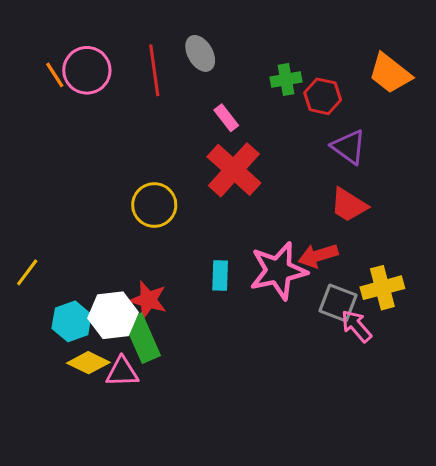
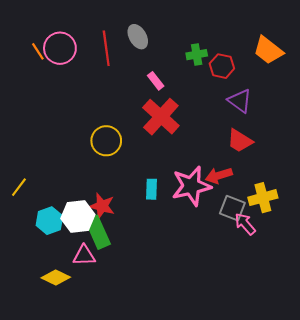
yellow diamond: (88, 363) -> (56, 277), moved

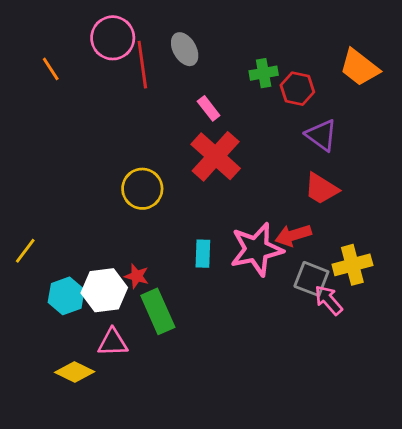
pink circle: (60, 48) -> (113, 38), moved
red star: (102, 206) -> (137, 276), size x0.7
green rectangle: (98, 232) -> (158, 311), moved

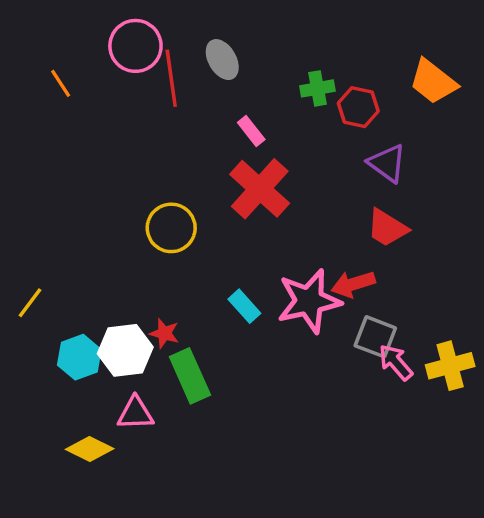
cyan rectangle: (203, 254) -> (244, 306), turned -44
yellow cross: (352, 265) -> (450, 366), moved

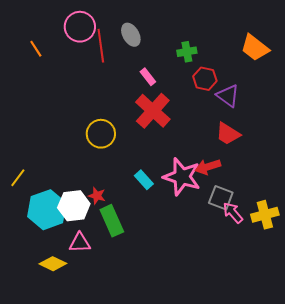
red hexagon: (358, 107) -> (205, 79), moved
pink star: (309, 301) -> (182, 177), turned 30
cyan hexagon: (79, 357) -> (47, 210), size x1.5

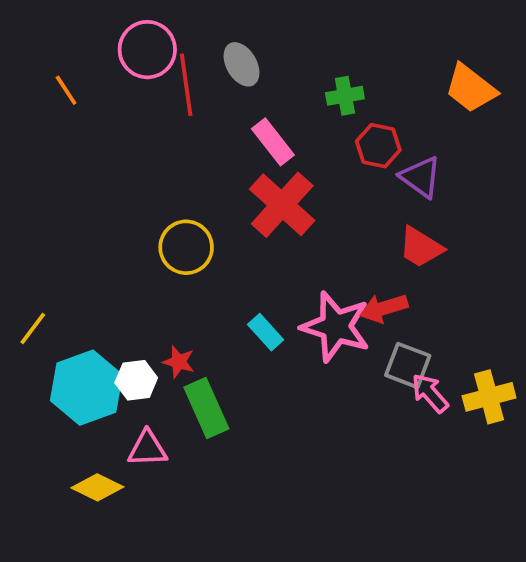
pink rectangle: (148, 77) -> (273, 142), size x1.4
white hexagon: (74, 206) -> (136, 380), size x0.7

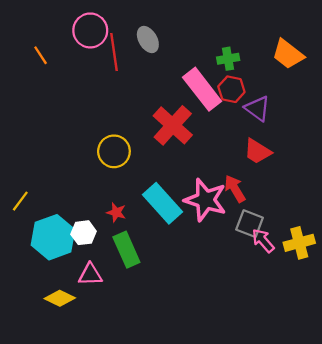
green cross: (345, 96) -> (228, 59), moved
pink rectangle: (273, 142) -> (202, 89), moved, size x1.5
red arrow: (384, 308) -> (235, 189), turned 76
cyan rectangle: (266, 332) -> (163, 203), size x1.8
red star: (179, 362) -> (116, 212), moved

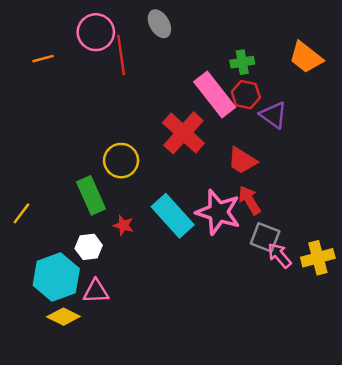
gray ellipse: (148, 40) -> (159, 24), moved
orange line: (41, 55) -> (43, 59), turned -72
red trapezoid: (257, 151) -> (242, 161), moved
cyan hexagon: (53, 237) -> (56, 277), moved
green rectangle: (126, 250) -> (91, 195), moved

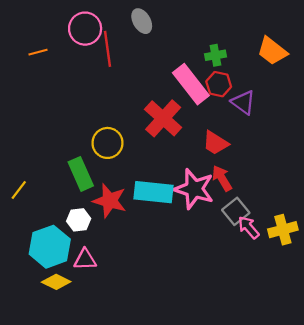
cyan rectangle: (173, 216) -> (153, 192), turned -42
red star: (123, 225) -> (110, 201), size x1.8
gray square: (265, 237) -> (236, 211), turned 30

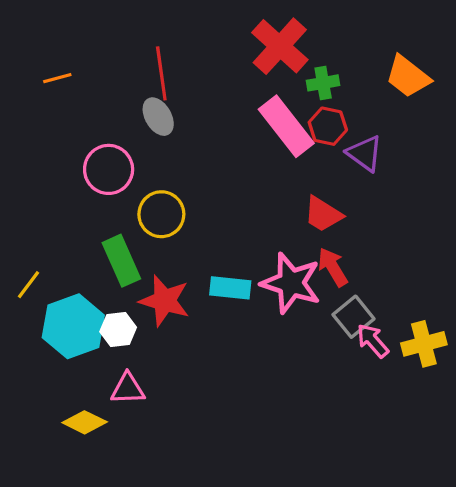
gray ellipse: (142, 21) -> (158, 117), moved
pink circle: (85, 29) -> (109, 169), moved
red cross: (163, 118) -> (280, 46), moved
cyan rectangle: (153, 192) -> (230, 288), size x0.7
cyan hexagon: (50, 247) -> (73, 326), moved

